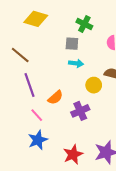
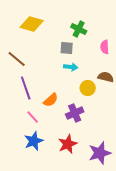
red star: (73, 154) -> (68, 144), moved

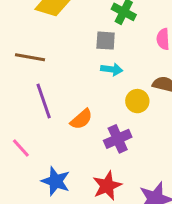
brown line: (17, 59) -> (30, 57), turned -30
pink line: (33, 117) -> (21, 148), moved
blue star: (34, 141) -> (56, 181), turned -30

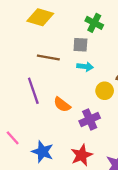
brown line: (30, 57) -> (48, 57), moved
orange semicircle: (81, 119) -> (62, 105), turned 78
pink line: (21, 148) -> (13, 138), moved

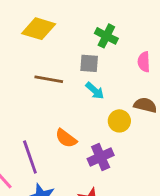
cyan arrow: (85, 67) -> (95, 91), turned 35
purple line: (33, 91) -> (30, 157), moved

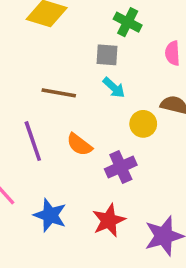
brown line: (49, 79) -> (59, 93), moved
purple line: (30, 157) -> (33, 141), moved

